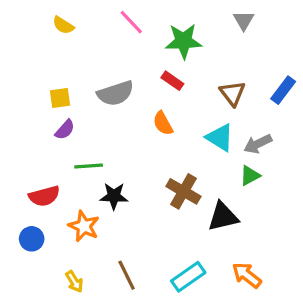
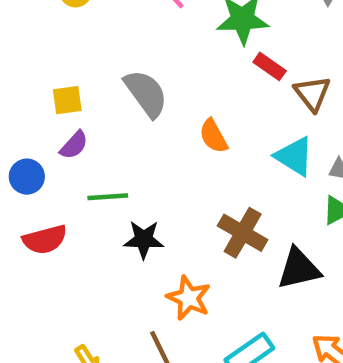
red rectangle: (172, 81) -> (270, 66), moved
gray semicircle: (115, 93) -> (146, 93), turned -108
orange star: (84, 226) -> (189, 298), moved
blue circle: (32, 239) -> (27, 177), moved

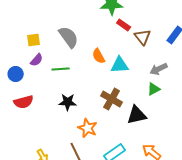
cyan triangle: (294, 156) -> (120, 65), moved, turned -36
green line: (108, 197) -> (61, 69), moved

